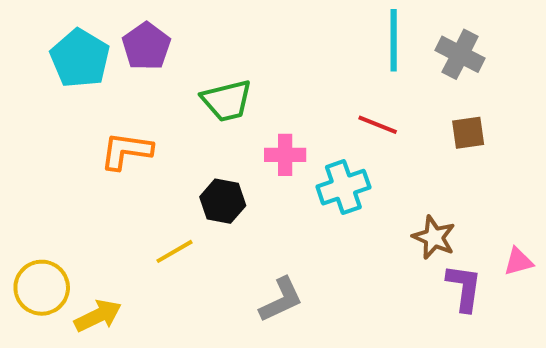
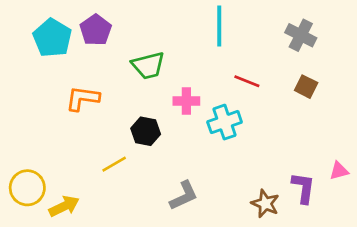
cyan line: (394, 40) -> (219, 26), moved
brown square: (468, 133) -> (306, 87), turned 35
brown star: (434, 237) -> (265, 204), moved

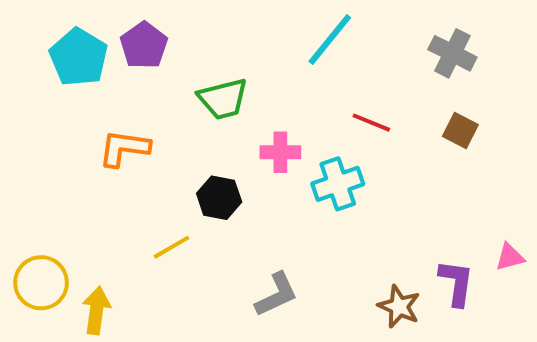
cyan line: (219, 26) -> (330, 39), turned 39
yellow arrow: (64, 206) -> (96, 310), turned -56

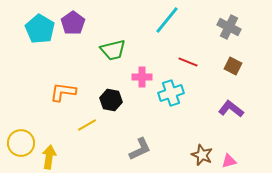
orange L-shape: (124, 148) -> (63, 92), moved
pink triangle: (510, 257) -> (229, 161), moved
purple L-shape: (456, 283) -> (231, 109), moved, turned -60

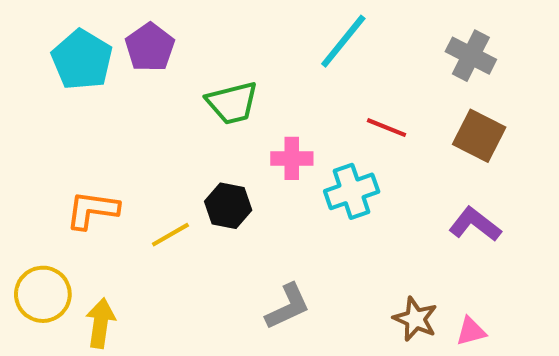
brown square: (233, 66) -> (479, 136), size x1.4
orange L-shape: (63, 92) -> (92, 210), moved
yellow line: (87, 125) -> (170, 235), moved

